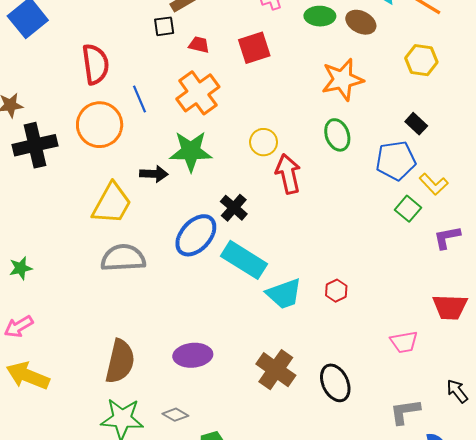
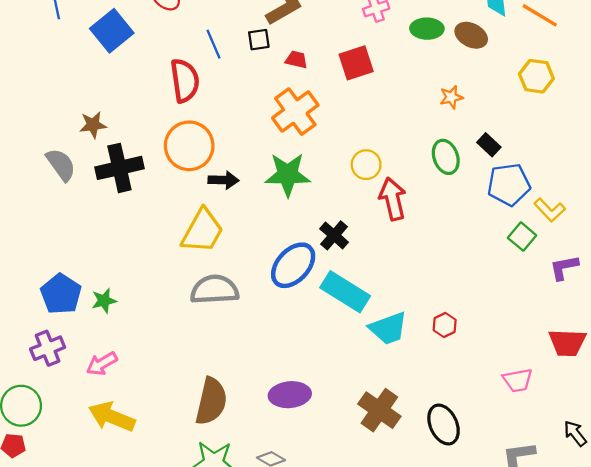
orange star: (342, 80) -> (451, 97), size x0.5
blue line: (140, 99) -> (213, 44), moved
black rectangle: (416, 124) -> (489, 145), moved
black arrow: (154, 174) -> (223, 180), moved

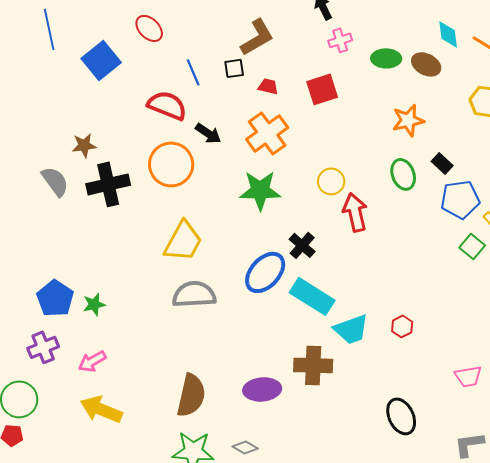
red semicircle: (185, 81) -> (167, 105), turned -60
orange star: (451, 97) -> (408, 120), size x1.5
black arrow: (223, 180) -> (208, 133), moved, turned 32
brown cross: (379, 410) -> (313, 365), moved, turned -33

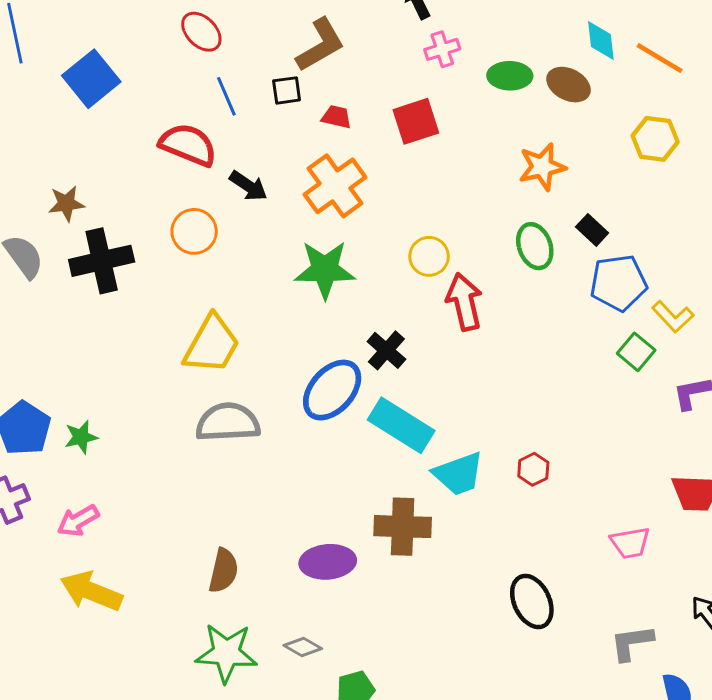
red ellipse: (149, 28) -> (201, 32), moved
orange circle: (171, 164) -> (194, 231), size x0.7
brown semicircle: (191, 395) -> (223, 571), size x0.7

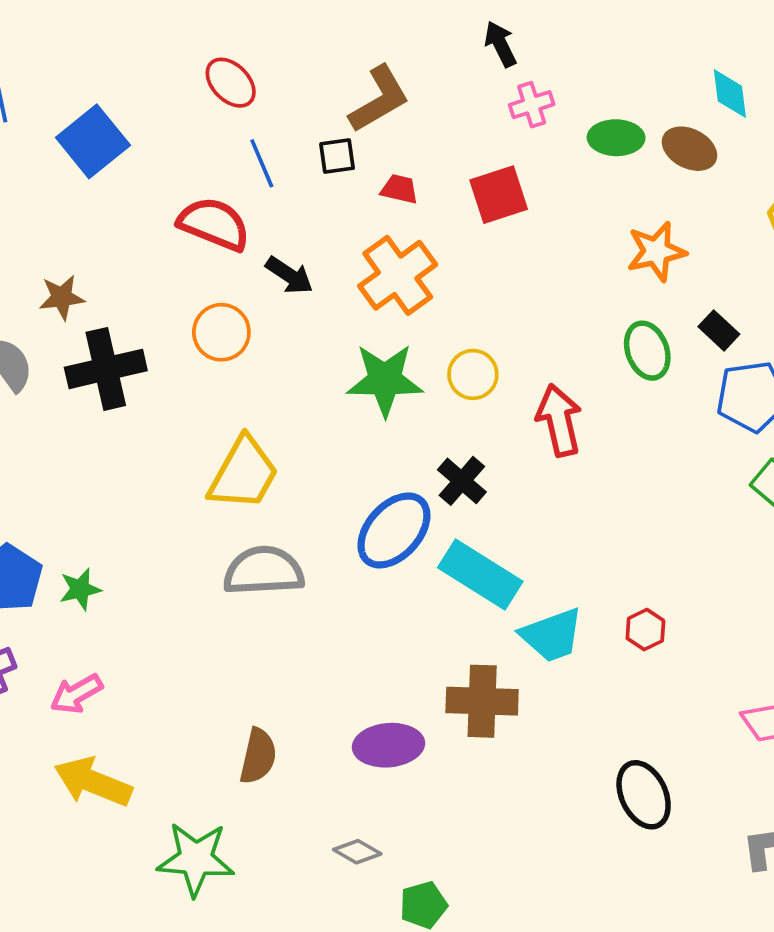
yellow circle: (429, 256) -> (473, 374), moved
green star: (226, 653) -> (196, 859), moved

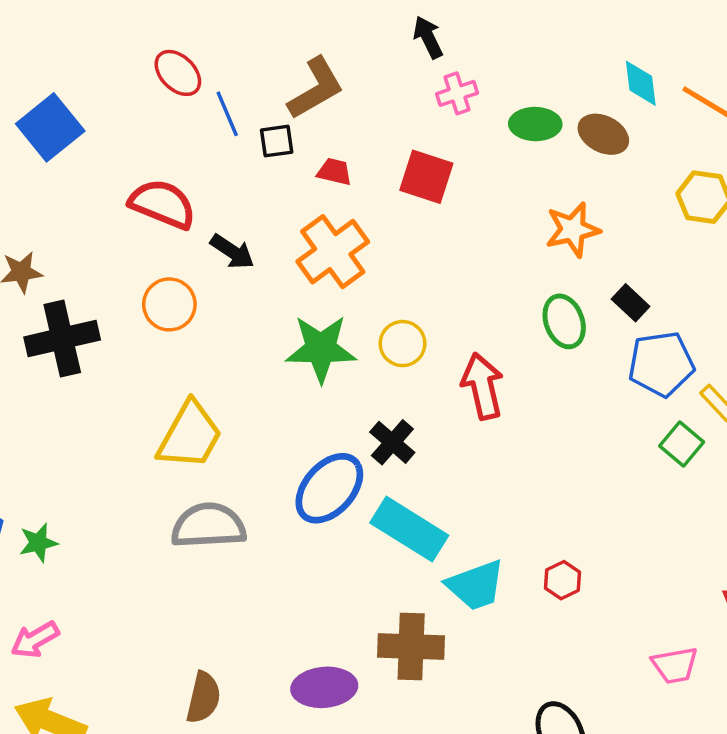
blue line: (262, 163) -> (227, 114), moved
red square: (499, 195) -> (426, 177), turned 36

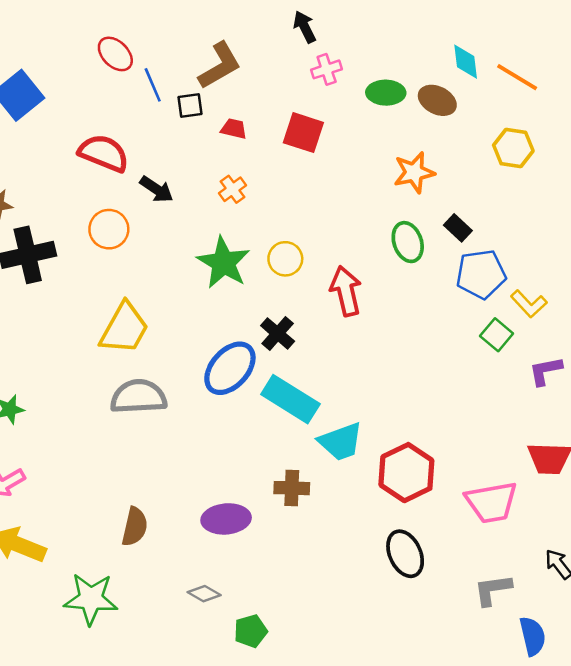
orange cross: (333, 252) -> (233, 189), size x0.5
green star: (321, 349) -> (223, 263), turned 30
red hexagon: (563, 580) -> (406, 473), moved, size x2.0
brown cross: (411, 647) -> (292, 488), size x0.7
pink trapezoid: (675, 665) -> (491, 502), size x1.5

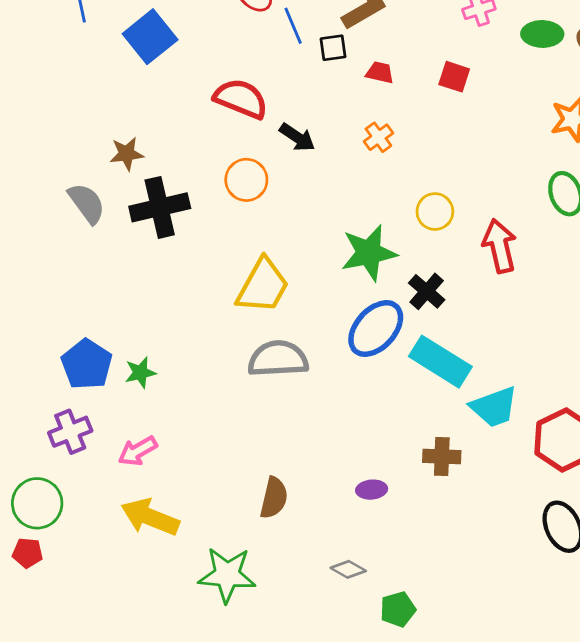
red square: (303, 133) -> (454, 77), size x0.7
green star: (223, 263) -> (369, 253), moved, turned 30
purple ellipse: (226, 519) -> (372, 490), size x0.6

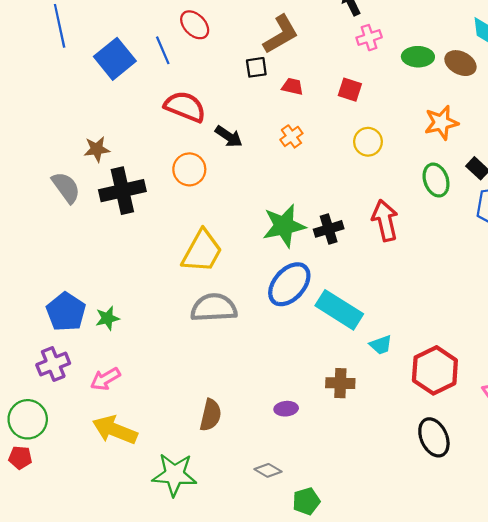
blue line: (293, 26) -> (163, 50), moved
yellow circle: (435, 212) -> (368, 142), moved
black cross: (427, 291) -> (329, 229), moved, turned 32
cyan trapezoid: (494, 407) -> (381, 345), size x0.6

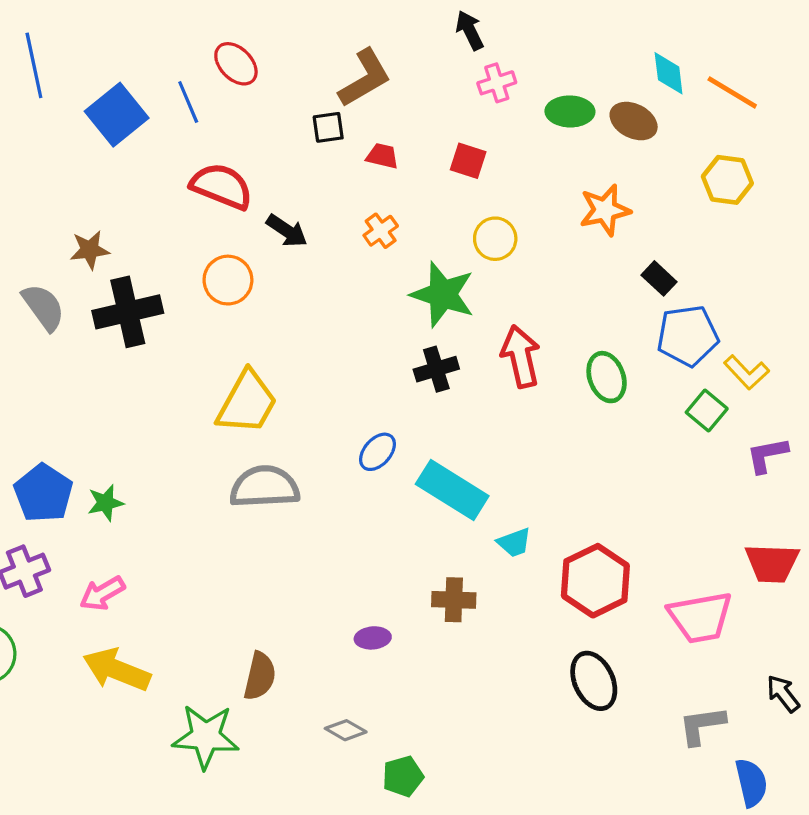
green ellipse: (436, 180) -> (607, 377), moved
green star: (284, 226) -> (443, 294), moved, turned 30
blue ellipse: (289, 284) -> (377, 452), size x0.6
brown semicircle: (211, 415) -> (260, 676), moved

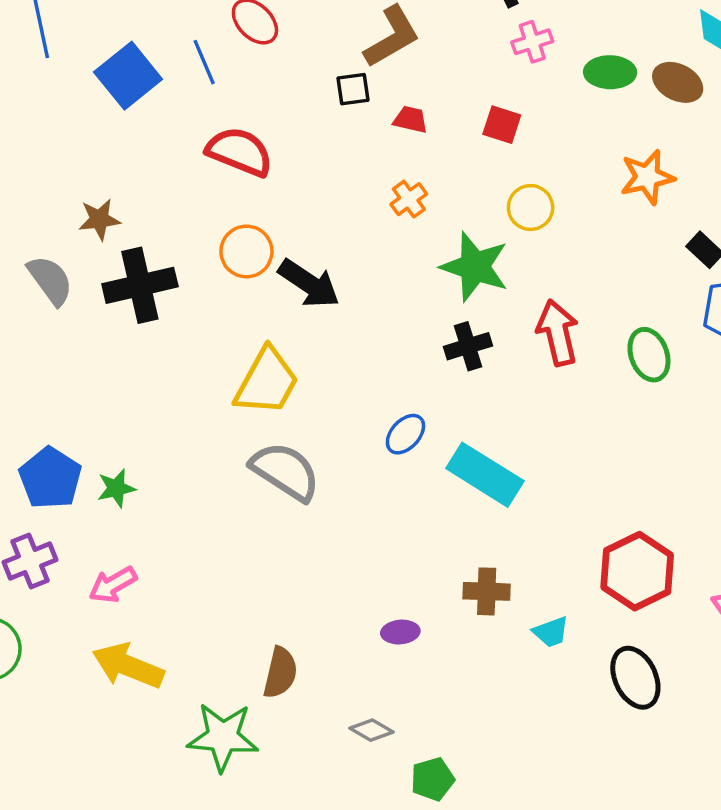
black arrow: (287, 231) -> (309, 284), moved, size x1.4
gray semicircle: (265, 487) -> (285, 471), turned 36
cyan trapezoid: (514, 543) -> (551, 632), moved

